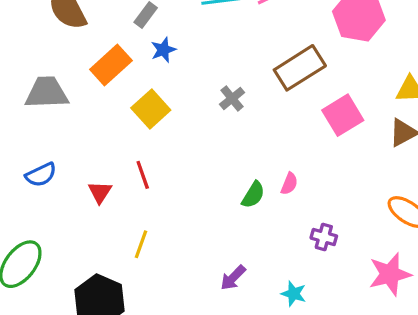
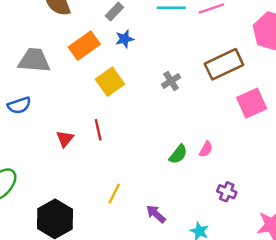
blue semicircle: (41, 175) -> (19, 105), moved
yellow line: (141, 244) -> (114, 194), moved
purple arrow: (233, 278) -> (156, 214), turned 80

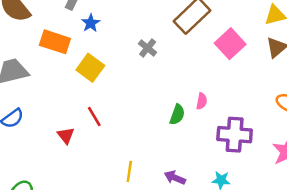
orange rectangle: (84, 46) -> (55, 42), turned 72
purple cross: (227, 192) -> (235, 135), size x1.8

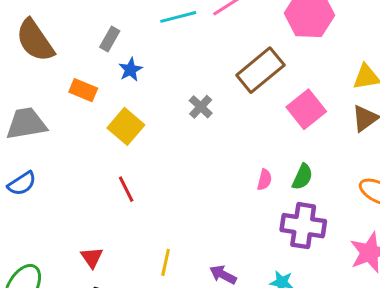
orange rectangle: (55, 42) -> (83, 90), size x0.7
green semicircle: (177, 115) -> (302, 177), moved
red triangle: (66, 135) -> (92, 257), moved

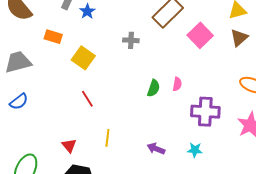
blue star: (130, 70) -> (87, 11), moved
gray cross: (201, 107) -> (131, 40), turned -35
green semicircle: (302, 177) -> (154, 88), moved
yellow line: (166, 262) -> (107, 138), moved

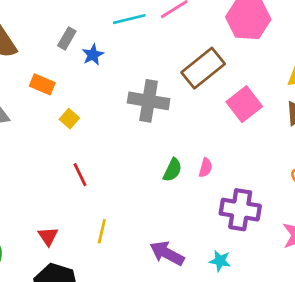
gray cross: (131, 40) -> (149, 101), size x1.8
yellow square: (83, 58) -> (69, 119), moved, size x0.6
purple arrow: (156, 149) -> (167, 253), size x1.4

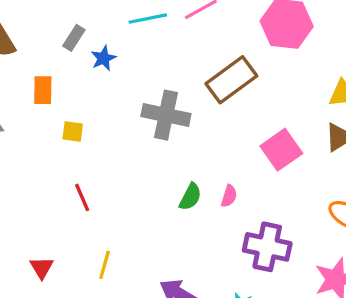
orange rectangle: (42, 84) -> (43, 90), turned 65
pink square: (244, 104) -> (281, 150), moved
yellow square: (69, 119) -> (73, 132), turned -36

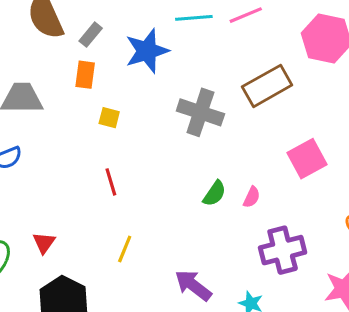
gray rectangle: (74, 38) -> (91, 35), moved
blue star: (103, 58) -> (147, 51), size x1.8
purple cross: (267, 247) -> (283, 250), turned -33
red triangle: (42, 268) -> (44, 243), moved

